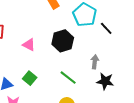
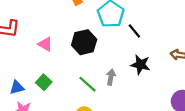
gray arrow: (95, 62) -> (111, 77), moved
black star: (105, 81) -> (140, 65), moved

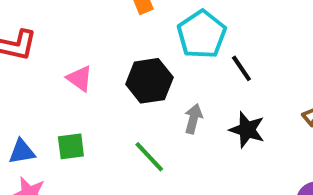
gray arrow: (111, 77) -> (193, 119), moved
green square: (44, 82) -> (71, 146), turned 35

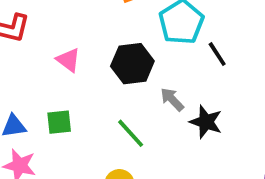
gray arrow: (193, 119) -> (172, 99), turned -60
black star: (247, 130) -> (206, 122), moved

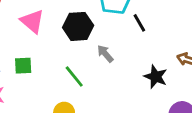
pink triangle: (68, 60) -> (32, 21), size x1.4
black star: (206, 122) -> (156, 77), moved

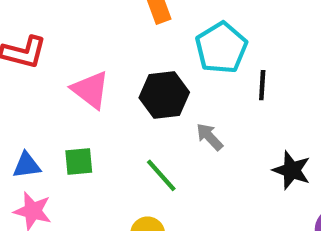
black line: (139, 23) -> (262, 85), turned 36

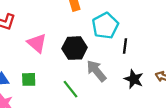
gray arrow: (209, 137) -> (96, 71), size x1.5
black star: (292, 170) -> (134, 79), moved

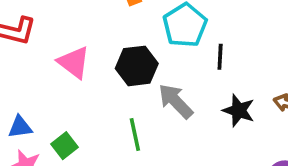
green square: (29, 79) -> (64, 146), moved, turned -32
green line: (70, 89) -> (135, 135), turned 30

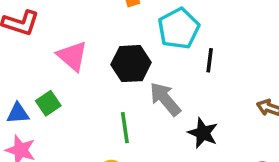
black star: (239, 110) -> (203, 133), moved
green square: (64, 146) -> (48, 103), moved

